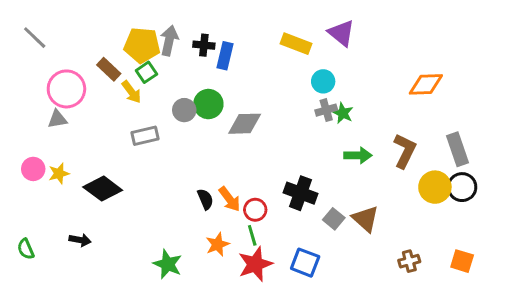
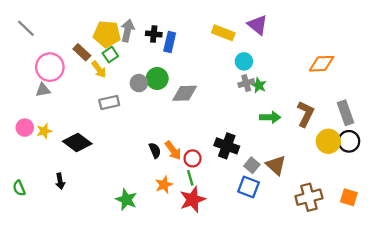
black arrow: (80, 240) -> (60, 181), turned 70
brown cross: (409, 261) -> (309, 197), size x1.6
blue square: (305, 263) -> (248, 187), moved

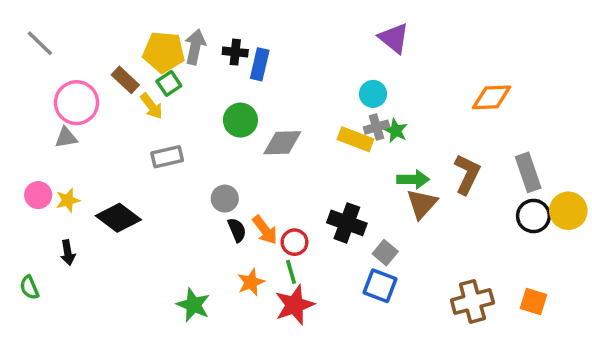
yellow rectangle: (223, 33) -> (356, 139), moved
gray circle: (139, 83) -> (225, 199), moved
yellow circle: (328, 141) -> (568, 211), moved
brown triangle: (276, 165) -> (422, 204), moved, turned 30
black arrow: (60, 181) -> (68, 253), moved

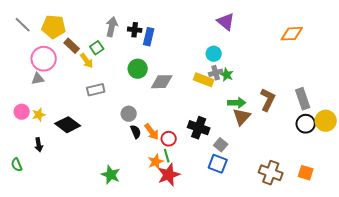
yellow pentagon: (164, 52) -> (54, 27), moved
orange diamond: (492, 97) -> (292, 34), moved
orange star: (251, 282) -> (156, 162), moved
brown cross: (472, 301) -> (271, 173), turned 35

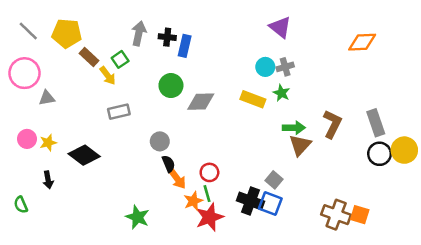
pink circle: (44, 59) -> (24, 73), moved
gray cross: (216, 73) -> (285, 67), moved
black cross: (199, 128) -> (250, 201), moved
orange arrow: (152, 132) -> (177, 179), moved
orange square: (306, 173) -> (360, 215), moved

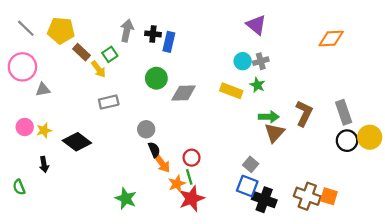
black cross: (250, 201) -> (264, 200), moved

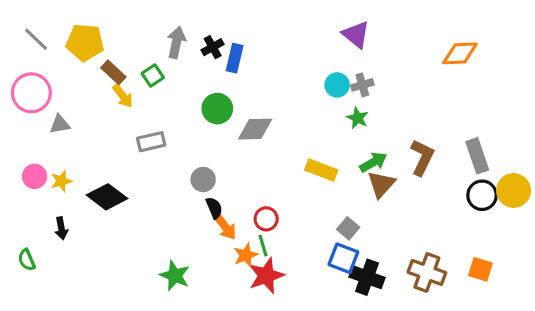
black cross: (153, 34) -> (213, 47), turned -35
yellow arrow: (98, 69) -> (123, 96), moved
yellow rectangle: (231, 91) -> (321, 170), moved
green arrow: (269, 117) -> (373, 162), turned -30
orange square: (329, 196) -> (480, 269), moved

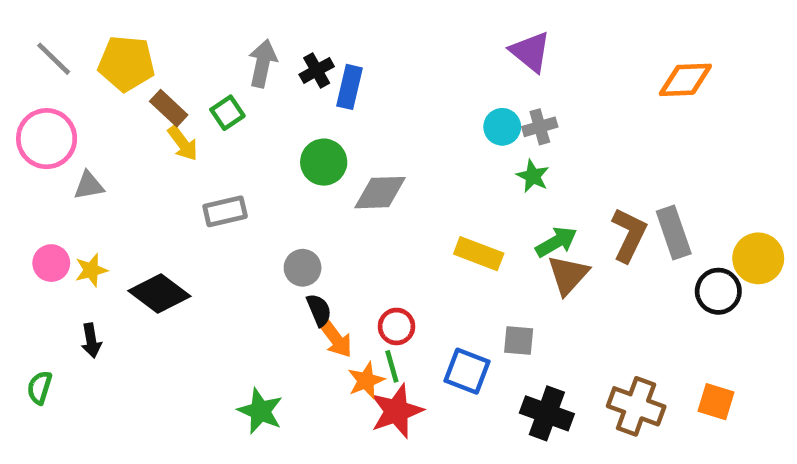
gray rectangle: (477, 156) -> (674, 233), moved
yellow circle: (514, 191) -> (758, 258), moved
gray square: (348, 228) -> (519, 341), turned -35
blue square: (343, 258) -> (467, 371), moved
green semicircle: (27, 260) -> (40, 388), turned 40

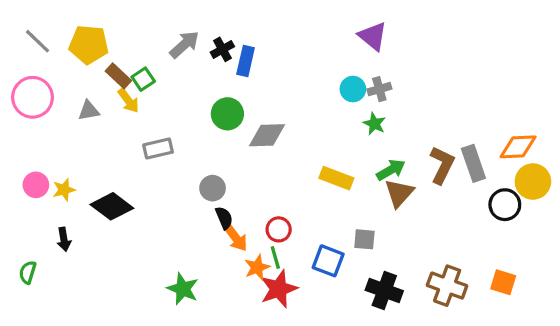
gray arrow: (263, 63) -> (184, 44), turned 36
orange diamond: (685, 80) -> (518, 147), moved
green square: (227, 113) -> (143, 79), moved
gray triangle: (89, 186) -> (89, 111), moved

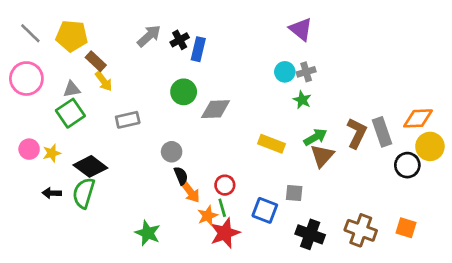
green square: (143, 79) -> (70, 113), moved, size x1.5
black arrow: (64, 239) -> (52, 193), turned 102
green semicircle: (28, 272) -> (84, 193), moved, size x1.6

